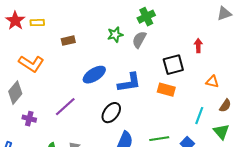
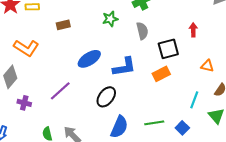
gray semicircle: (139, 40) -> (142, 31), moved, turned 138
orange rectangle: (166, 90) -> (161, 74), turned -42

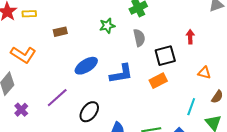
black ellipse: (106, 97) -> (89, 112), moved
purple cross: (24, 103) -> (21, 110), turned 32

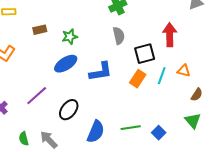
green star: (107, 26) -> (70, 37), moved
red arrow: (190, 37) -> (170, 35), size x1.6
orange rectangle: (158, 81) -> (138, 79), turned -30
cyan line: (191, 107) -> (162, 76), moved

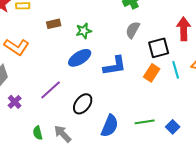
gray semicircle: (119, 36) -> (133, 30), turned -138
cyan line: (162, 76) -> (176, 70), turned -36

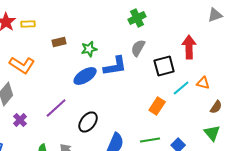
blue L-shape: (115, 66) -> (115, 66), moved
cyan line: (176, 70) -> (181, 88), turned 66
orange rectangle: (152, 73) -> (157, 106), moved

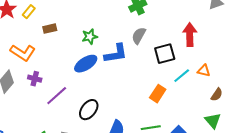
yellow rectangle: (28, 24) -> (29, 12), turned -48
brown rectangle: (59, 42) -> (50, 29), moved
purple cross: (20, 120) -> (35, 79), moved, turned -32

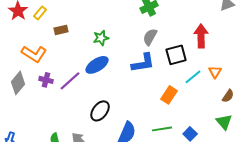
blue L-shape: (116, 54) -> (143, 63), moved
orange triangle: (204, 71) -> (215, 72), turned 48
purple line: (57, 96) -> (70, 81), moved

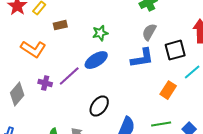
purple cross: (46, 80) -> (45, 83), moved
gray diamond: (18, 83) -> (17, 94), moved

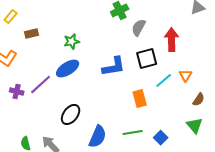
gray semicircle: (149, 32) -> (139, 28), moved
orange rectangle: (168, 90) -> (140, 98), turned -48

